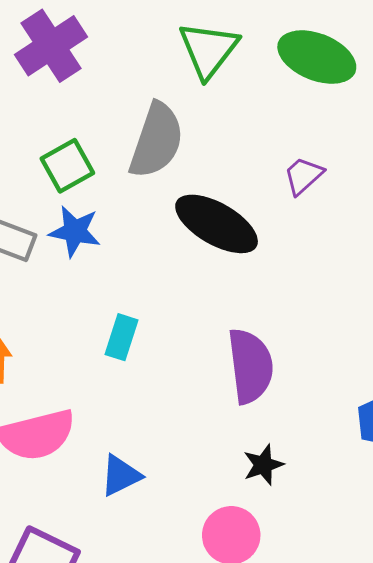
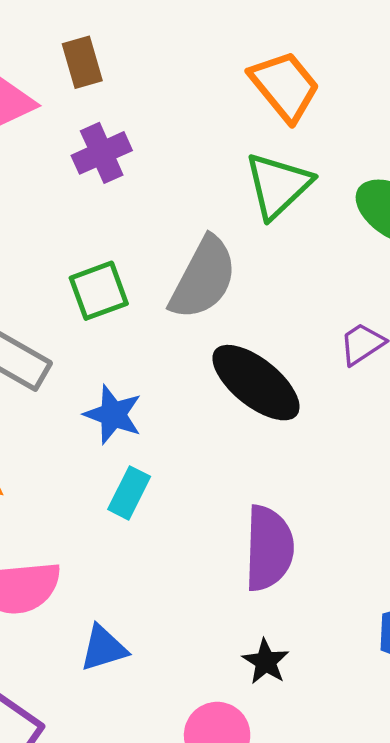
purple cross: (51, 46) -> (102, 153), size x0.7
blue star: (75, 231) -> (113, 414), moved
black star: (263, 465) -> (266, 662), turned -30

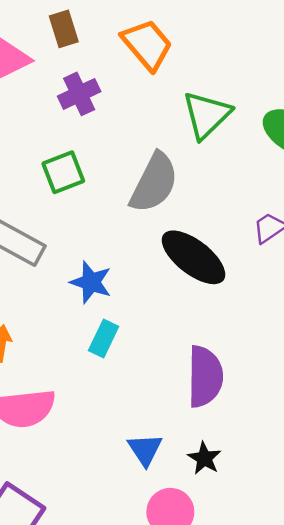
orange trapezoid: (285, 86) -> (147, 45), moved
green square: (99, 291) -> (63, 172), moved
blue triangle: (103, 648) -> (145, 450), moved, turned -45

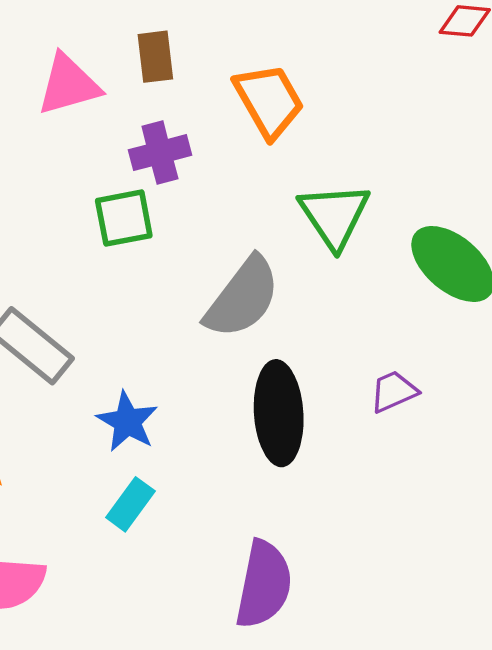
green triangle: (207, 115) -> (334, 216), turned -30
green square: (63, 172) -> (124, 218), moved
black ellipse: (194, 257) -> (279, 413), turned 38

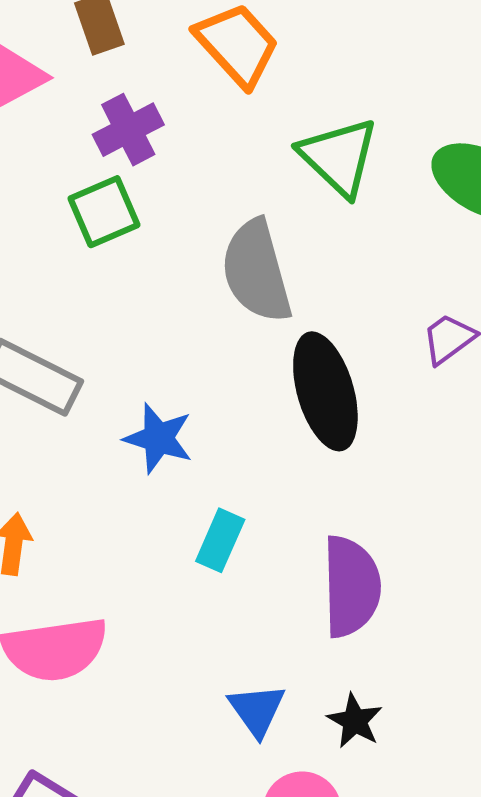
gray semicircle: (243, 298) -> (256, 271), turned 140
cyan rectangle: (130, 504) -> (220, 540), moved

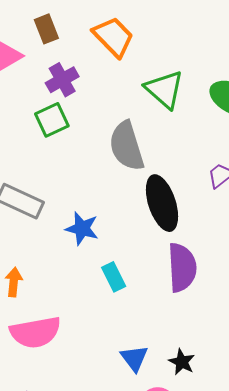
cyan rectangle: (220, 540) -> (114, 277), turned -48
purple semicircle: (351, 587) -> (182, 267), moved

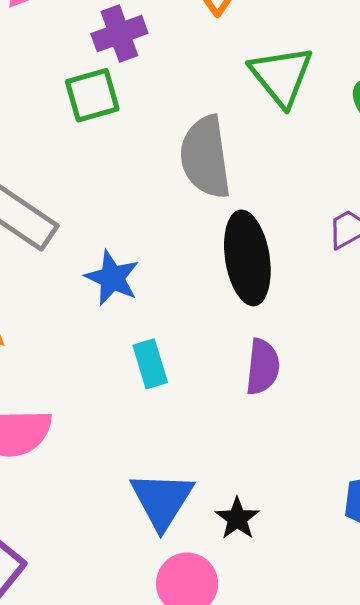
purple semicircle: (182, 267) -> (263, 367), size x0.7
blue triangle: (134, 358) -> (162, 500), size x1.4

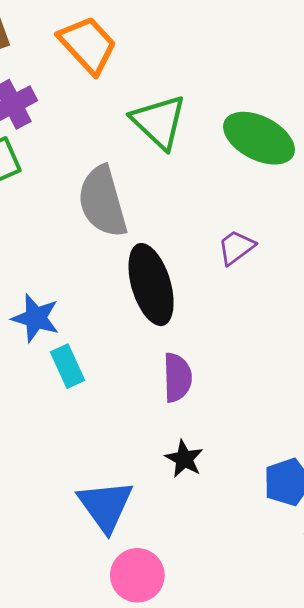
cyan rectangle: (150, 364) -> (68, 366), moved
black star: (237, 518) -> (184, 459), moved

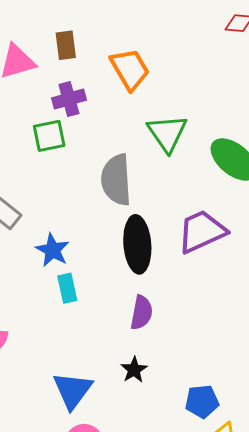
purple trapezoid: (236, 247) -> (202, 231), size x1.8

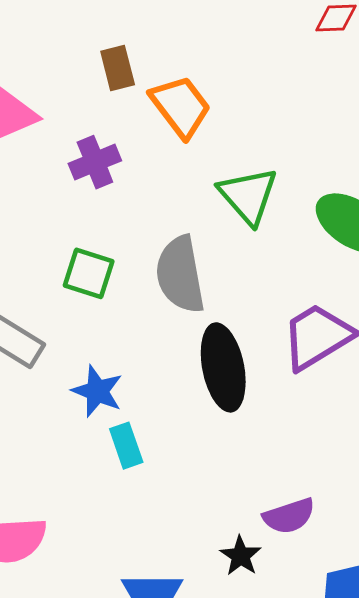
brown rectangle: (66, 45) -> (118, 68), moved
green square: (49, 136) -> (89, 273), moved, turned 36
purple semicircle: (141, 313) -> (289, 516), moved, turned 68

